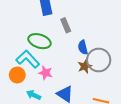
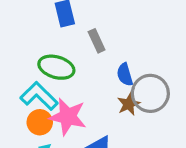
pink star: (46, 73) -> (68, 117), size x1.6
orange circle: (17, 75) -> (40, 122), moved

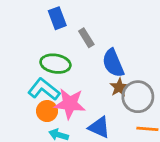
blue semicircle: (125, 75) -> (113, 63), size x1.5
gray circle: (150, 93) -> (138, 97), moved

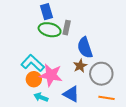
gray rectangle: (86, 38) -> (67, 28), turned 40
green ellipse: (55, 64) -> (50, 30), moved
brown star: (119, 87) -> (80, 66), moved

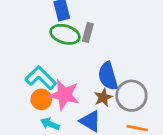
blue semicircle: (85, 48) -> (108, 76), moved
brown star: (80, 66) -> (103, 97), moved

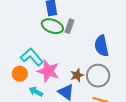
blue semicircle: (108, 76) -> (101, 46), moved
orange circle: (41, 99) -> (20, 74), moved

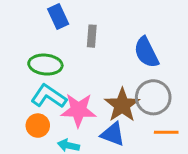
green ellipse: (52, 26) -> (45, 65), moved
brown star: (77, 75) -> (122, 105), size x1.6

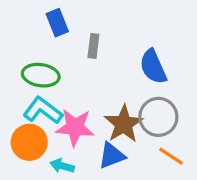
orange circle: (38, 126) -> (29, 142), size x1.4
orange line: (166, 132) -> (171, 156), turned 30
blue triangle: (113, 134) -> (112, 156), turned -44

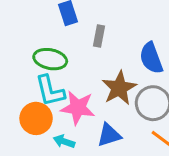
cyan L-shape: (43, 110) -> (50, 91), turned -144
brown star: (124, 124) -> (119, 88), moved

